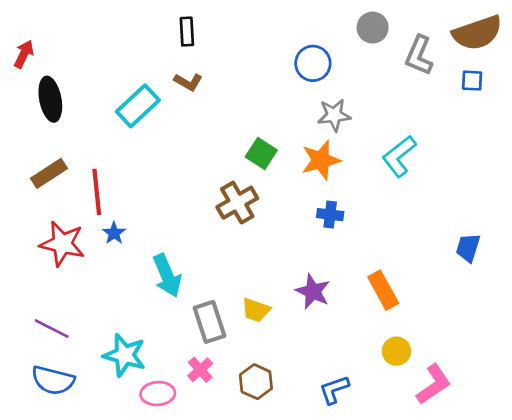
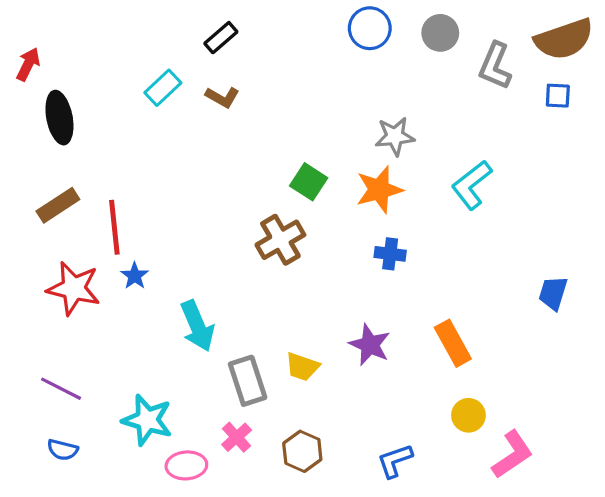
black rectangle: (187, 32) -> (221, 38), turned 52
blue circle: (313, 63) -> (370, 28), moved
cyan rectangle: (138, 106) -> (163, 88), moved, size x0.7
blue semicircle: (53, 380) -> (63, 450), size x0.6

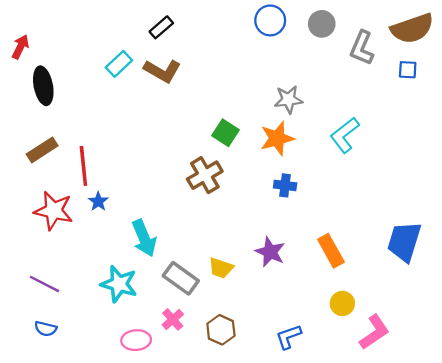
brown L-shape: (222, 97) -> (162, 71), size x1.5
blue trapezoid: (553, 293) -> (404, 242), moved, size x1.6
gray rectangle: (248, 381) -> (181, 278), turned -36
cyan star: (147, 420) -> (119, 284), moved

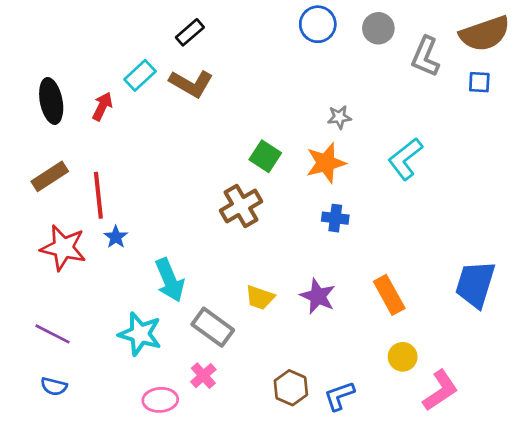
red arrow: (20, 47) -> (102, 106), moved
gray star: (288, 99) -> (339, 117), size x0.7
yellow trapezoid: (221, 268) -> (260, 298), moved
brown hexagon: (221, 330) -> (291, 388), moved

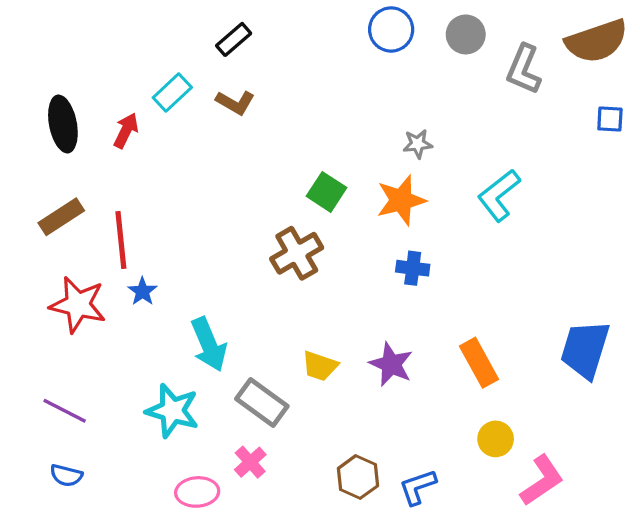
blue square: (479, 82) -> (610, 119), moved
brown L-shape: (191, 83) -> (235, 102), size x0.7

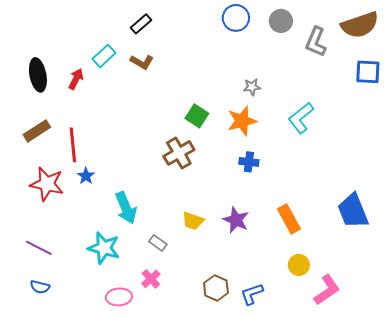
blue square: (610, 119) -> (368, 72), size x1.5
blue trapezoid: (585, 349) -> (353, 211), turned -39
gray rectangle: (262, 402) -> (158, 243), size x0.6

